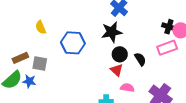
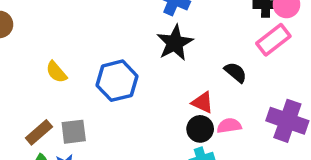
black circle: (120, 54) -> (200, 129), moved

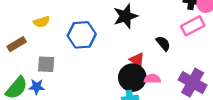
yellow semicircle: (56, 72) -> (42, 22), turned -77
black circle: (200, 129) -> (132, 78), size x1.5
brown rectangle: (39, 132) -> (17, 44), moved

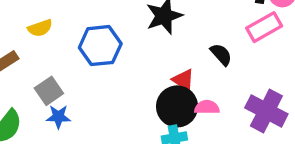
gray square: (46, 64) -> (49, 91), turned -36
blue star: (37, 87) -> (58, 117), moved

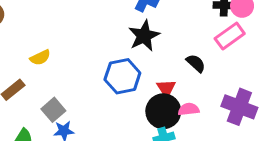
blue hexagon: (100, 46) -> (122, 76), moved
red triangle: (183, 80) -> (166, 88), turned 30

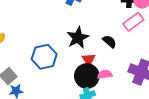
black star: (144, 36) -> (78, 38), moved
blue hexagon: (122, 76) -> (44, 57), moved

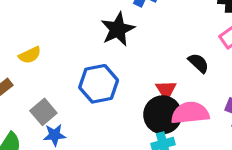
black star: (78, 38) -> (118, 29), moved
pink semicircle: (105, 74) -> (190, 113), size x1.6

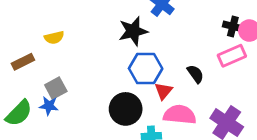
blue hexagon: (99, 84) -> (146, 69), moved
black circle: (163, 115) -> (126, 109), moved
blue star: (55, 135) -> (49, 106), moved

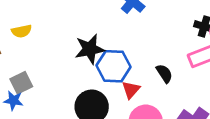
black star: (133, 31) -> (90, 49), moved

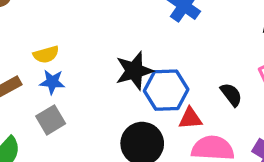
red triangle: (131, 90) -> (190, 118), turned 48
blue star: (13, 101) -> (52, 82), moved

